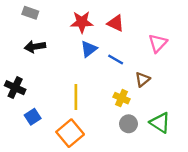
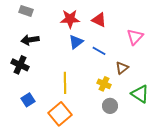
black cross: (15, 88) -> (20, 65), moved
green triangle: (160, 123) -> (140, 94), moved

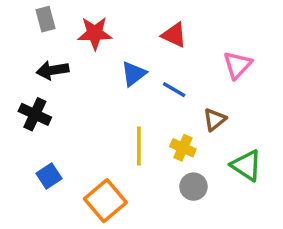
gray rectangle: (26, 11) -> (45, 19), turned 56
red star: (70, 19) -> (95, 33), moved
yellow line: (65, 83) -> (139, 146), moved

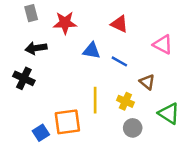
pink triangle: (238, 65) -> (163, 45), turned -45
blue triangle: (134, 74) -> (92, 51), turned 48
brown triangle: (215, 120) -> (147, 82), turned -42
blue square: (49, 176) -> (41, 133), moved
orange square: (105, 201) -> (67, 122), moved, turned 32

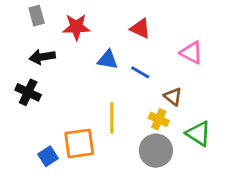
yellow cross: (125, 101) -> (159, 119), moved
gray circle: (133, 128) -> (156, 151), size x1.5

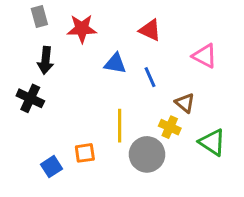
black arrow: (42, 57) -> (45, 60), turned -75
blue line: (140, 72) -> (150, 77), turned 36
orange square: (79, 143) -> (85, 153), size x0.6
gray circle: (156, 151) -> (147, 154), moved

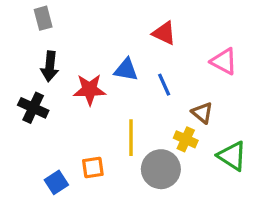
red star: (82, 29) -> (90, 90), moved

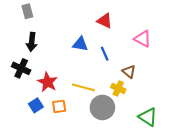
red star: (90, 90) -> (47, 82), moved, turned 30
yellow line: (131, 138) -> (83, 87), turned -75
green triangle: (232, 156) -> (148, 117), moved
blue square: (56, 182) -> (36, 105), moved

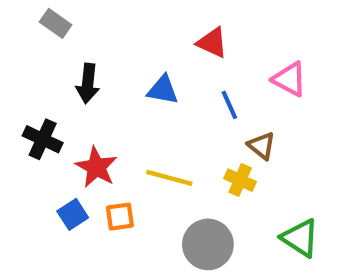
gray rectangle: (27, 11) -> (56, 23), turned -40
black arrow: (32, 42) -> (88, 83), moved
blue line: (105, 54) -> (229, 105), moved
gray circle: (102, 107) -> (208, 244), moved

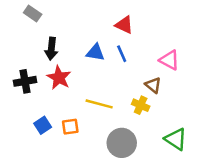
pink triangle: (289, 79) -> (169, 60), moved
blue line: (229, 105) -> (122, 54), moved
black cross: (43, 139) -> (25, 81), turned -35
red star: (96, 167) -> (59, 78), moved

